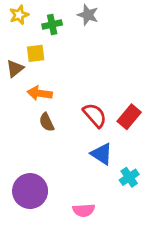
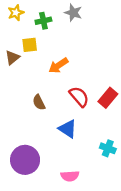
orange arrow: (40, 93) -> (58, 66), moved, turned -42
blue triangle: (102, 154) -> (68, 129), moved
cyan cross: (129, 177) -> (108, 148), turned -35

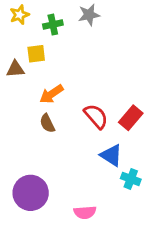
gray star: (73, 13) -> (89, 15), turned -30
brown triangle: (12, 58) -> (15, 69), turned 35
orange arrow: (58, 66) -> (51, 94), moved
blue triangle: (68, 129) -> (111, 155), moved

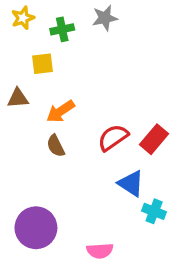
brown triangle: (15, 69) -> (18, 98), moved
red semicircle: (96, 116) -> (113, 138), turned -84

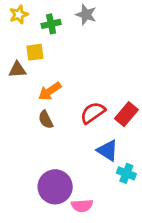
gray star: (105, 18) -> (86, 15), turned 30
brown triangle: (18, 98) -> (17, 70), moved
purple circle: (36, 228) -> (55, 187), moved

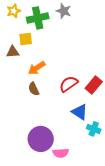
green cross: (51, 24) -> (38, 18), size x1.5

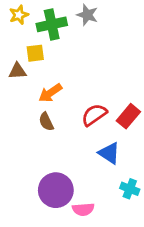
cyan cross: (94, 129) -> (130, 189), moved

